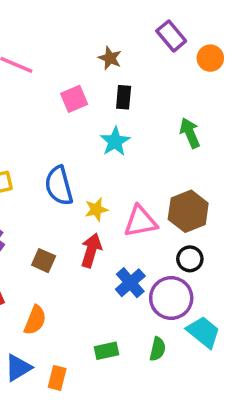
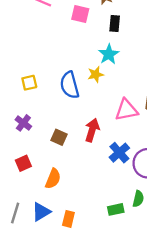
pink square: (74, 99) -> (80, 14), moved, turned 36
yellow star: (96, 210) -> (96, 74), moved
green rectangle: (107, 351) -> (116, 209), moved

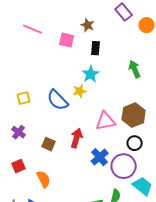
blue semicircle: (70, 85) -> (58, 100), turned -30
orange semicircle: (53, 179) -> (44, 179), turned -48

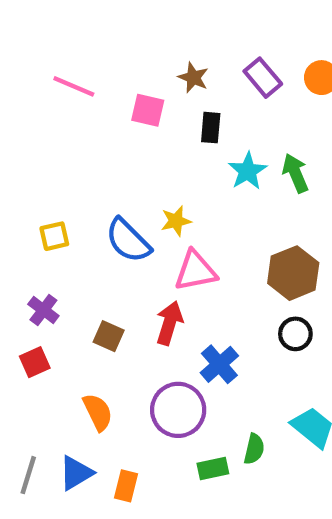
purple rectangle: (124, 12) -> (263, 78), moved
cyan star: (91, 74) -> (248, 171), moved
pink triangle: (106, 121) -> (195, 271), moved
red square: (19, 166) -> (35, 362), moved
purple circle: (124, 166) -> (178, 410), moved

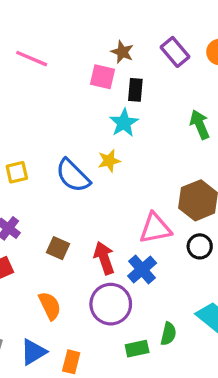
pink square: (148, 110) -> (102, 77), moved
cyan star: (248, 171) -> (124, 123), moved
pink triangle: (195, 271) -> (155, 228), moved
red arrow: (169, 323) -> (104, 258), moved, turned -36

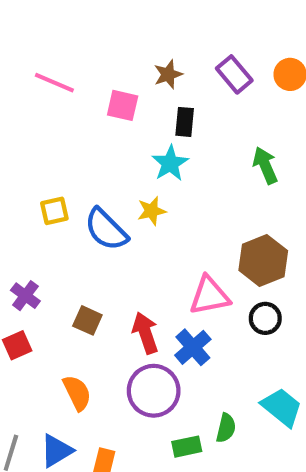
brown star: (122, 52) -> (168, 74), turned 30
pink square: (102, 77) -> (123, 105), moved
yellow square: (17, 172) -> (54, 211), moved

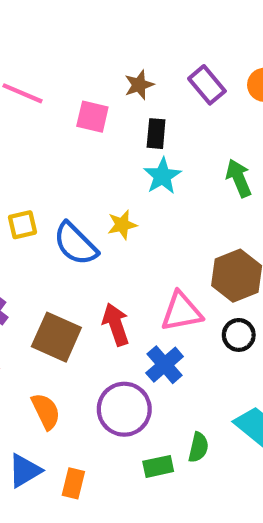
cyan star: (170, 163) -> (162, 176), moved
brown square: (87, 320) -> (56, 337), size x1.6
red arrow: (145, 333) -> (116, 324), moved

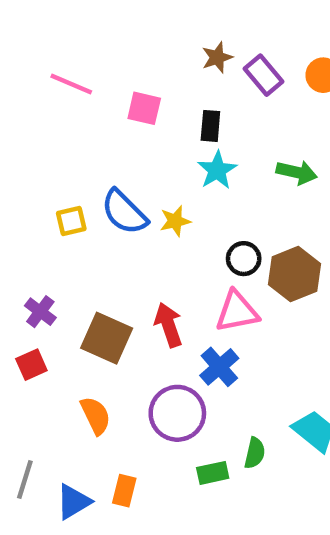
brown star: (139, 85) -> (217, 57), moved
green arrow: (239, 178) -> (297, 172), turned 126
blue semicircle: (75, 244) -> (124, 212), moved
black circle: (239, 335) -> (244, 259), moved
blue triangle: (25, 471) -> (73, 502), moved

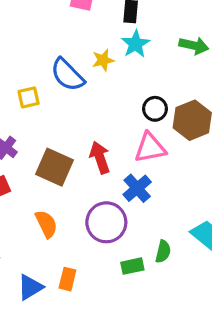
yellow square: (71, 221) -> (29, 97), moved
yellow star: (175, 221) -> (103, 60), moved

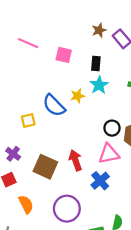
purple circle: (106, 222) -> (67, 209), moved
orange semicircle: (46, 224) -> (26, 204), moved

